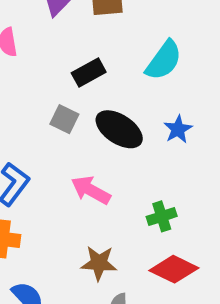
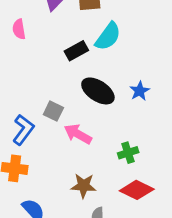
cyan semicircle: (164, 60) -> (108, 36), moved
gray square: (64, 119) -> (53, 111), moved

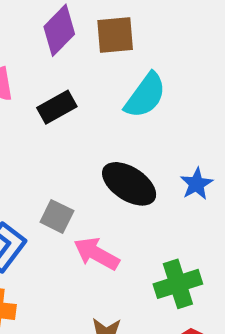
black rectangle: (76, 51) -> (57, 107), moved
green cross: (128, 153) -> (178, 284), size x1.4

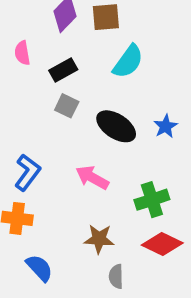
gray square: (57, 216) -> (67, 106), moved

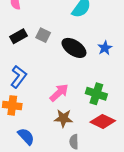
black rectangle: (63, 70) -> (19, 36), moved
pink arrow: (92, 177) -> (59, 93), moved, turned 108
green cross: (152, 200) -> (96, 94), turned 36

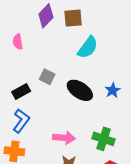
black rectangle: (19, 36) -> (21, 91), moved
pink arrow: (59, 93) -> (64, 138), turned 48

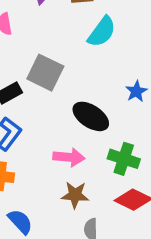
gray square: (47, 77) -> (45, 73), size x1.6
black ellipse: (80, 90) -> (91, 116), moved

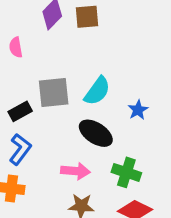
cyan semicircle: (102, 32) -> (97, 91), moved
gray square: (45, 73) -> (54, 92), turned -32

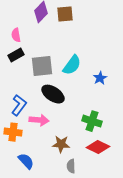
black rectangle: (20, 111) -> (16, 55), moved
black ellipse: (96, 133) -> (53, 94), moved
pink arrow: (75, 171) -> (39, 120), moved

